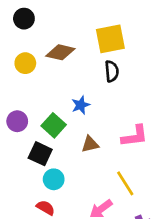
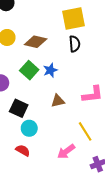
brown diamond: (60, 52) -> (36, 42), moved
green square: (54, 125) -> (29, 70), moved

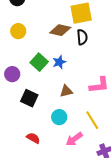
brown diamond: (36, 42) -> (60, 30), moved
cyan circle: (29, 128) -> (59, 117), moved

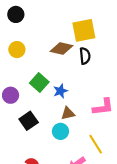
blue star: (59, 62) -> (60, 91), moved
black square: (29, 98) -> (29, 121), turned 30
cyan circle: (59, 117) -> (60, 131), moved

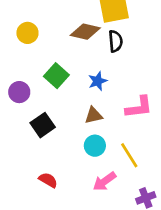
blue star: (60, 91) -> (98, 81), moved
cyan circle: (60, 131) -> (95, 146), moved

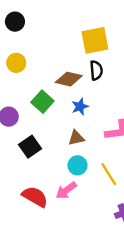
brown diamond: (85, 32) -> (69, 79), moved
red semicircle: (48, 180) -> (35, 197), size x1.5
pink arrow: (104, 181) -> (66, 190), moved

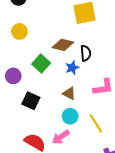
black semicircle: (96, 70) -> (86, 53), moved
brown triangle: (76, 138) -> (69, 94), turned 40
black square: (30, 147) -> (31, 101), turned -30

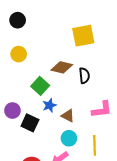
blue star: (72, 68) -> (49, 105), moved
purple circle: (13, 76) -> (12, 111), moved
yellow line: (96, 123) -> (95, 145), turned 30

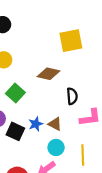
black semicircle: (84, 76) -> (72, 96), moved
green square: (40, 86) -> (15, 93), moved
blue star: (49, 105) -> (36, 124), moved

